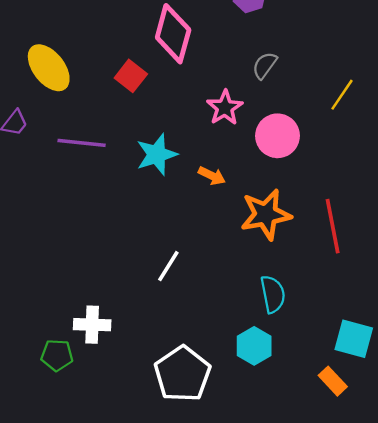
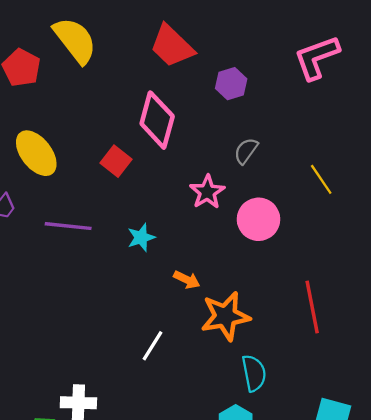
yellow line: (342, 95) -> (321, 179), turned -68
cyan star: (157, 155) -> (141, 238), size x0.7
orange arrow: (212, 176) -> (187, 280), moved
orange star: (266, 214) -> (225, 316), moved

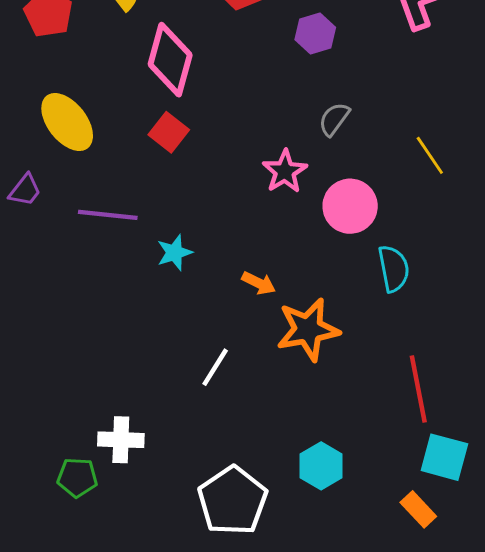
pink diamond: (157, 120) -> (170, 60), moved
cyan star: (141, 238) -> (175, 253), moved
red line: (312, 307) -> (418, 389), moved
cyan semicircle: (254, 373) -> (394, 269), moved

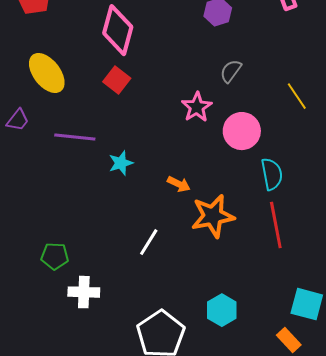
red line: (418, 389) -> (276, 225), moved
green pentagon: (77, 477) -> (55, 256), moved

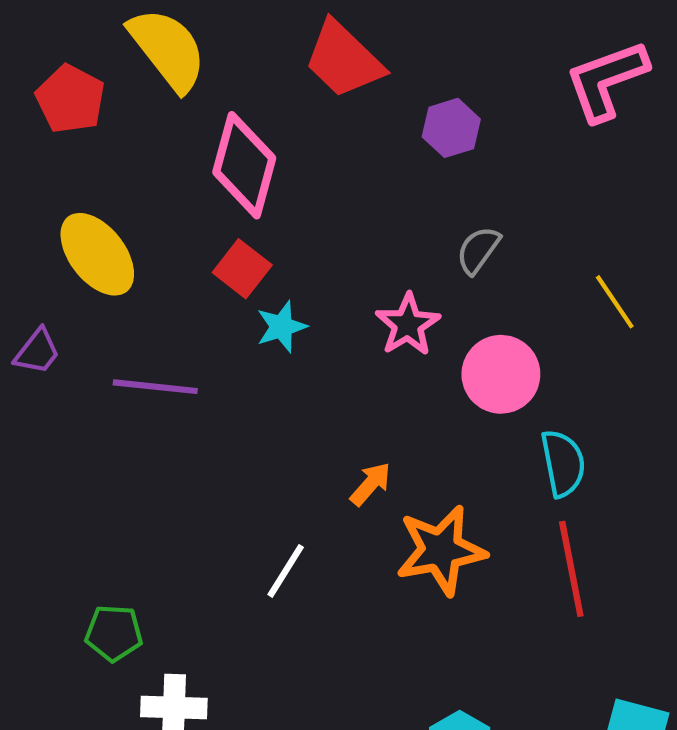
cyan star: (121, 163) -> (282, 327), moved
orange arrow: (179, 184) -> (371, 484), turned -75
white line: (149, 242) -> (286, 571), moved

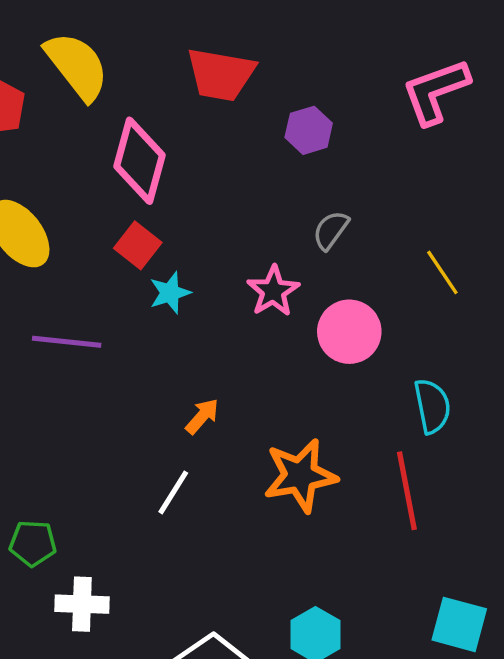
red trapezoid: (344, 60) -> (221, 74), turned -34
cyan semicircle: (563, 463) -> (432, 406), moved
orange arrow: (371, 484) -> (202, 416), moved

